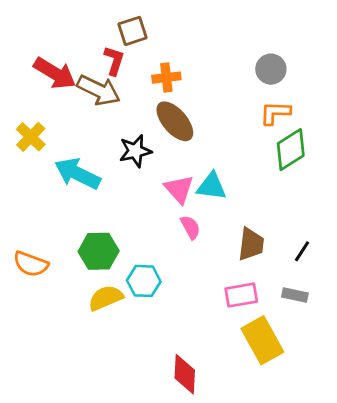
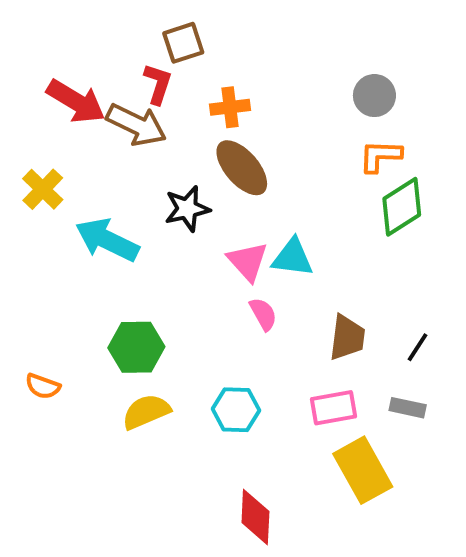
orange semicircle: (31, 264) -> (43, 386), moved, size x0.7
cyan hexagon: (144, 281) -> (236, 410), moved

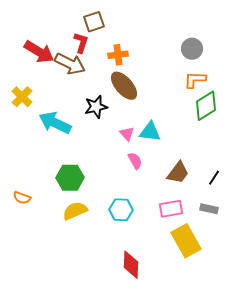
pink triangle: (248, 261) -> (127, 134), size x0.7
brown trapezoid: (347, 337) -> (178, 173), turned 30

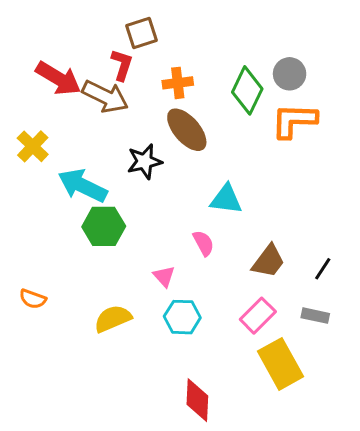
orange L-shape: (195, 80) -> (294, 121), size x1.4
green diamond: (206, 106) -> (247, 90), moved, turned -32
pink triangle: (127, 134) -> (164, 276), moved
green hexagon: (70, 178) -> (104, 226), moved
pink rectangle: (171, 209) -> (258, 316), turned -35

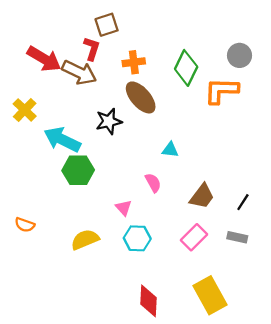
gray circle: (290, 74) -> (239, 55), moved
cyan triangle: (226, 199) -> (170, 150), size x0.7
yellow rectangle: (280, 364) -> (210, 295), moved

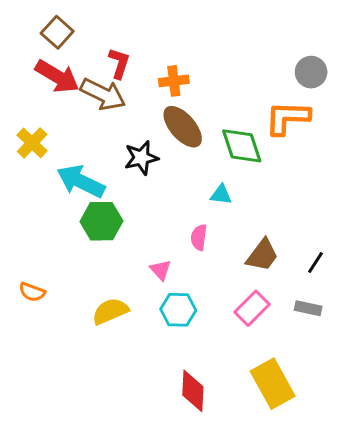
brown square: (107, 25) -> (57, 32), moved, turned -30
green diamond: (186, 68) -> (242, 146), moved, turned -44
pink semicircle: (153, 183) -> (199, 237), turned -144

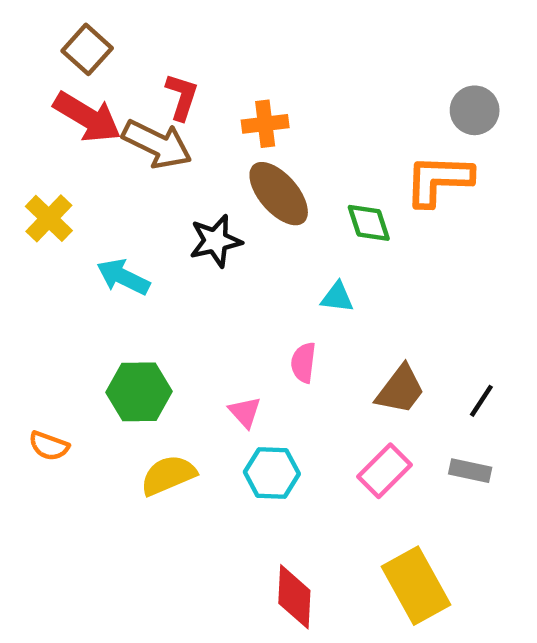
green diamond: (242, 146) -> (369, 223), size x0.7
cyan arrow: (81, 181) -> (123, 277), size x0.7
green hexagon: (101, 221) -> (139, 392), moved

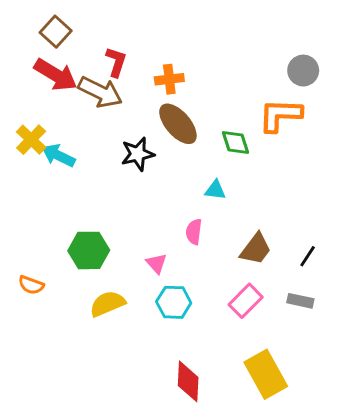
cyan arrow: (123, 277) -> (59, 155), moved

